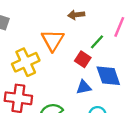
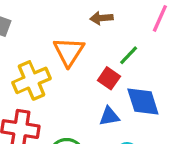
pink line: (119, 27) -> (160, 18), moved

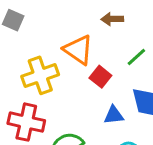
orange triangle: (69, 52) -> (78, 50), turned -32
red square: (109, 78) -> (100, 77), moved

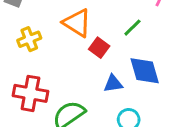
yellow cross: (40, 75) -> (29, 39), moved, size x0.7

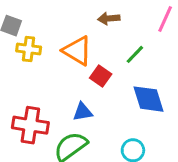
yellow cross: (29, 39) -> (29, 49), moved, turned 30
blue triangle: (113, 84) -> (83, 112), moved

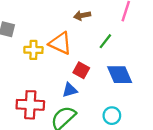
yellow cross: (29, 49) -> (33, 50), moved
red square: (101, 76) -> (81, 70), moved

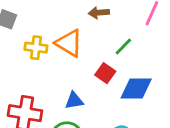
red square: (81, 70) -> (105, 73), moved
blue diamond: (120, 75) -> (136, 89), turned -72

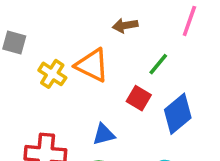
yellow cross: (36, 48) -> (52, 74), turned 30
blue diamond: (136, 89) -> (178, 114), turned -36

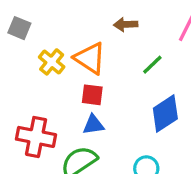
red square: (139, 98) -> (92, 95), moved, turned -30

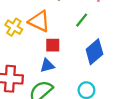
red square: (92, 95) -> (53, 45), moved

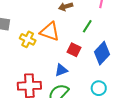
red square: (53, 45) -> (74, 50), moved, turned 32

